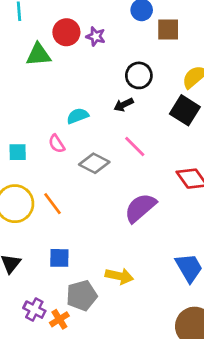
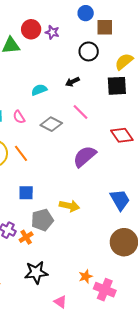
black circle: (139, 75) -> (89, 51), moved
black square: (185, 110) -> (117, 86), turned -35
pink semicircle: (57, 144) -> (19, 117), moved

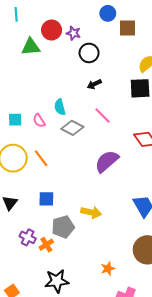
black circle: (89, 51) -> (89, 53), moved
cyan semicircle: (39, 90) -> (60, 107), moved, turned -84
orange star: (86, 276) -> (108, 269), moved

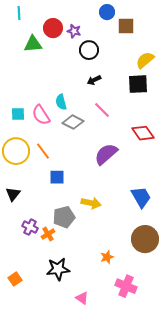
pink semicircle: (39, 121) -> (41, 115), size x1.5
blue square: (46, 199) -> (57, 177), moved

